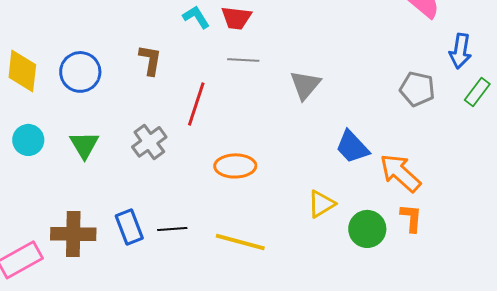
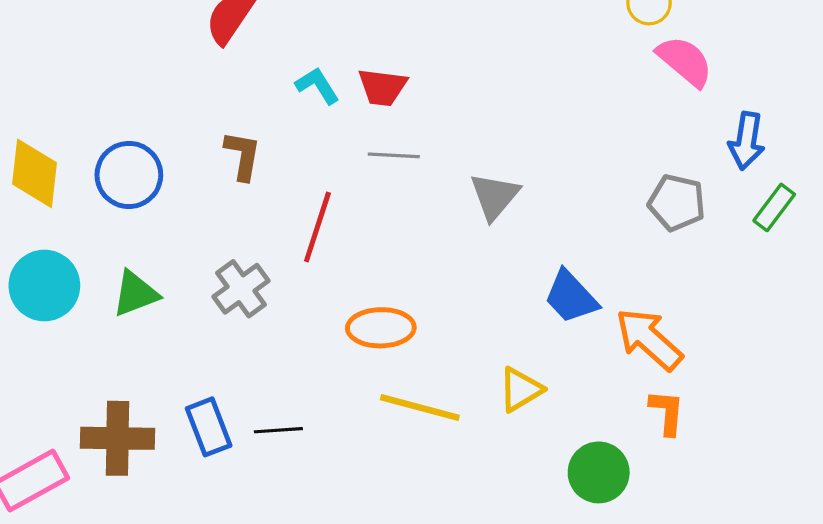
cyan circle: (28, 140) -> (44, 286), size x1.4
green triangle: (84, 145) -> (135, 294), turned 40
green circle: (367, 229) -> (599, 472), moved
yellow line: (240, 242) -> (420, 407), moved

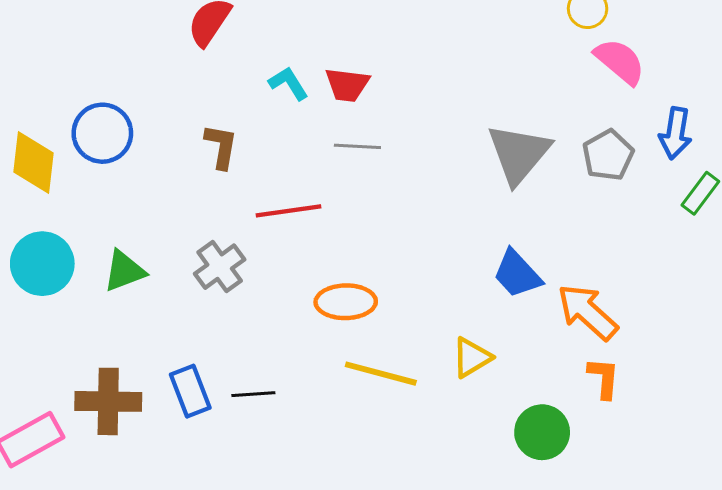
blue circle: (129, 175) -> (102, 133), moved
gray triangle: (495, 196) -> (519, 154), moved, size x1.4
gray pentagon: (677, 203) -> (608, 155), moved, turned 30
red line: (317, 227) -> (289, 211), turned 64

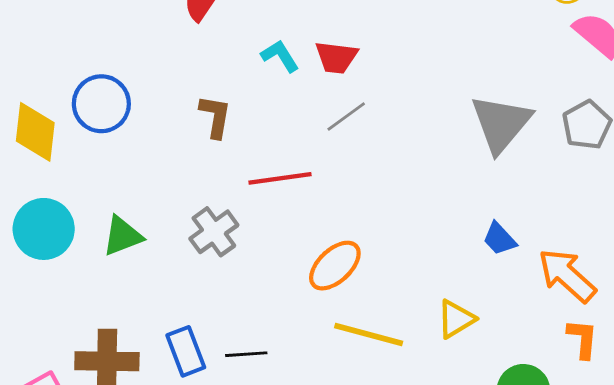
gray line: (357, 146) -> (346, 116), turned -39
blue trapezoid: (517, 274) -> (499, 239), size x0.7
orange ellipse: (346, 302) -> (335, 266), turned -42

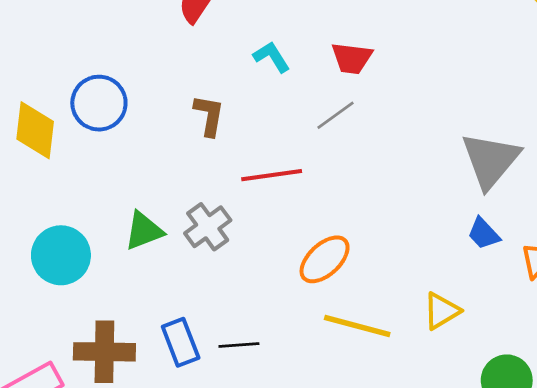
red trapezoid: (336, 57) -> (352, 58), moved
gray triangle: (501, 123) -> (490, 160), moved
cyan circle: (44, 229) -> (61, 255), moved
green triangle: (122, 236) -> (144, 231), moved

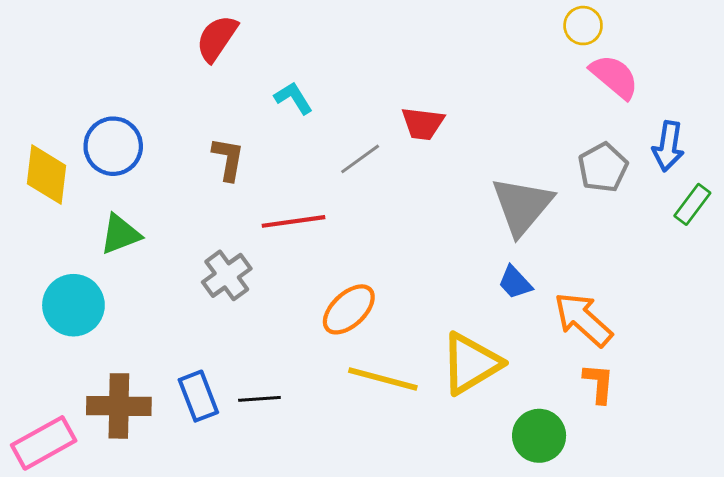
red trapezoid: (352, 58) -> (423, 123), moved
green triangle: (144, 231) -> (120, 234), moved
yellow triangle: (441, 311) -> (471, 363), size x1.6

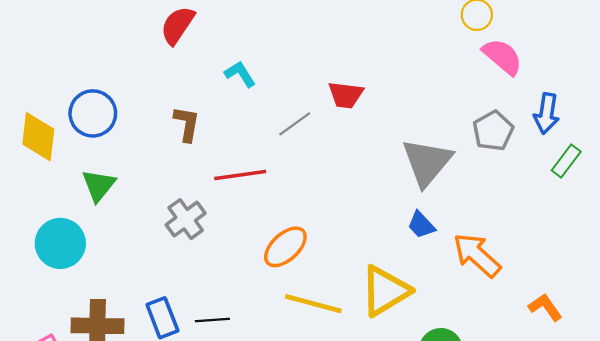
green triangle: (120, 234) -> (99, 185), turned -30
orange L-shape: (599, 383) -> (545, 307), moved, turned -40

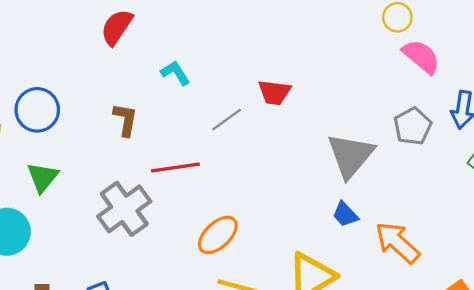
gray cross: (186, 219) -> (124, 209), size x1.4

